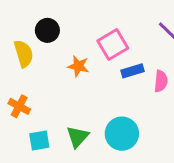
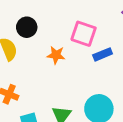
pink square: (113, 45) -> (84, 34), turned -35

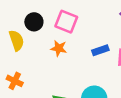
pink square: (84, 34) -> (66, 22), moved

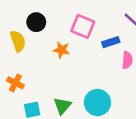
pink square: (66, 22) -> (83, 26), moved
blue rectangle: (100, 50) -> (111, 42), moved

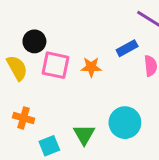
pink square: (83, 26) -> (55, 65), moved
orange star: (61, 50) -> (91, 67), moved

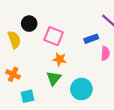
pink square: (55, 65) -> (54, 36), moved
orange star: (91, 67) -> (60, 59), moved
green triangle: (84, 134) -> (54, 78), moved

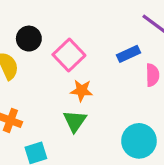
pink square: (54, 36) -> (69, 55), turned 30
cyan circle: (81, 89) -> (139, 141), moved

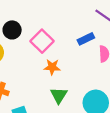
green triangle: (75, 121) -> (59, 95), moved

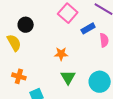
pink square: (42, 41) -> (68, 13), moved

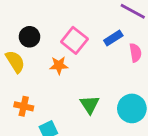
pink square: (68, 13) -> (74, 40), moved
orange star: (61, 54) -> (59, 65), moved

